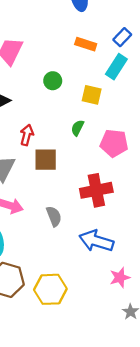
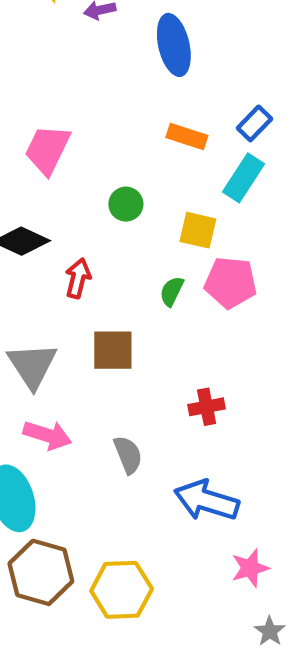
red arrow: (27, 135) -> (78, 278), moved
pink pentagon: (114, 143) -> (231, 283), moved
red cross: (96, 190) -> (207, 407), size x0.6

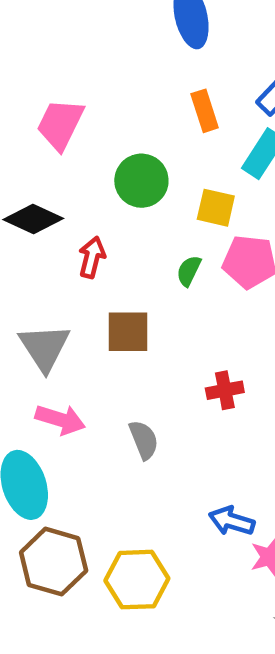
orange rectangle: (187, 137) -> (205, 111), turned 54
green circle: (126, 204) -> (141, 181), size x1.5
blue arrow: (207, 500) -> (232, 521), moved, size x0.7

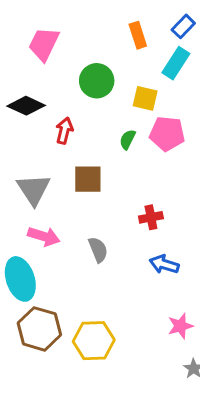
blue arrow: (232, 521) -> (164, 264), moved

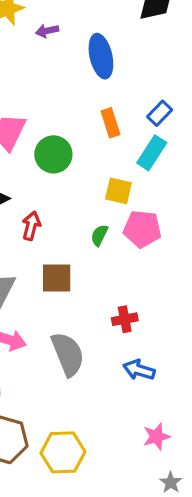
green circle: (97, 81) -> (53, 154), moved
gray semicircle: (98, 250) -> (68, 354), size x1.6

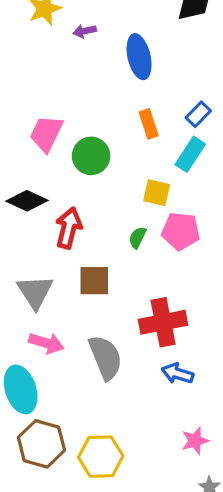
red arrow: (31, 226) -> (69, 228), size x1.4
red cross: (125, 319) -> (163, 322), size x1.8

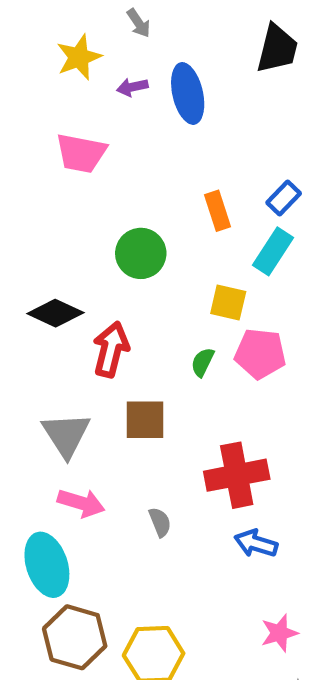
blue ellipse: (139, 57) -> (188, 93), moved
pink trapezoid: (46, 133) -> (81, 153), moved, turned -105
gray semicircle: (105, 357) -> (160, 522), size x0.5

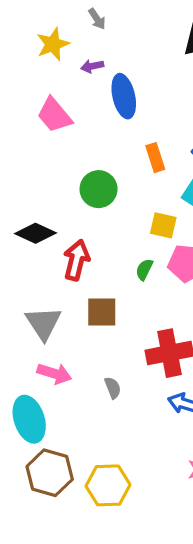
blue ellipse: (188, 93) -> (124, 96), moved
pink trapezoid: (81, 153) -> (54, 115), turned 39

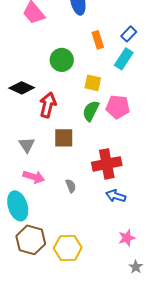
yellow square: (163, 225) -> (93, 83), moved
green semicircle: (144, 269) -> (91, 111), size x1.5
gray triangle: (43, 323) -> (27, 145), size x0.7

